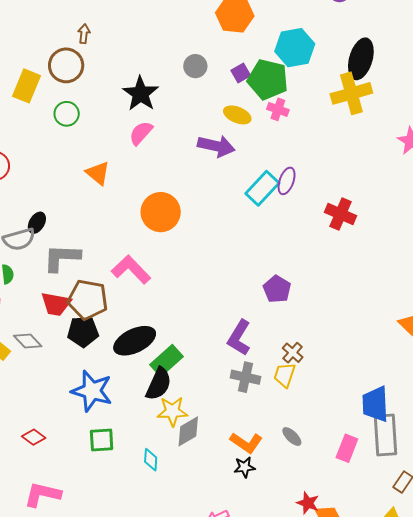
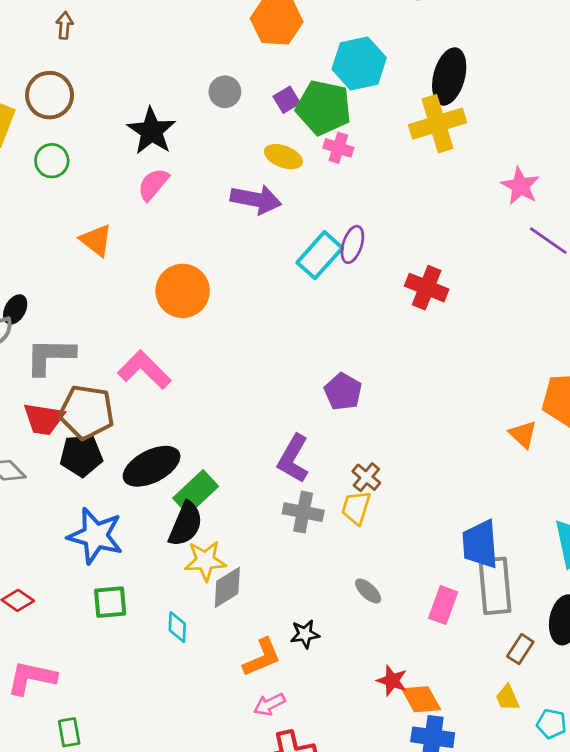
brown arrow: (84, 34) -> (64, 25), moved
orange L-shape: (246, 443) -> (262, 657), moved, turned -56

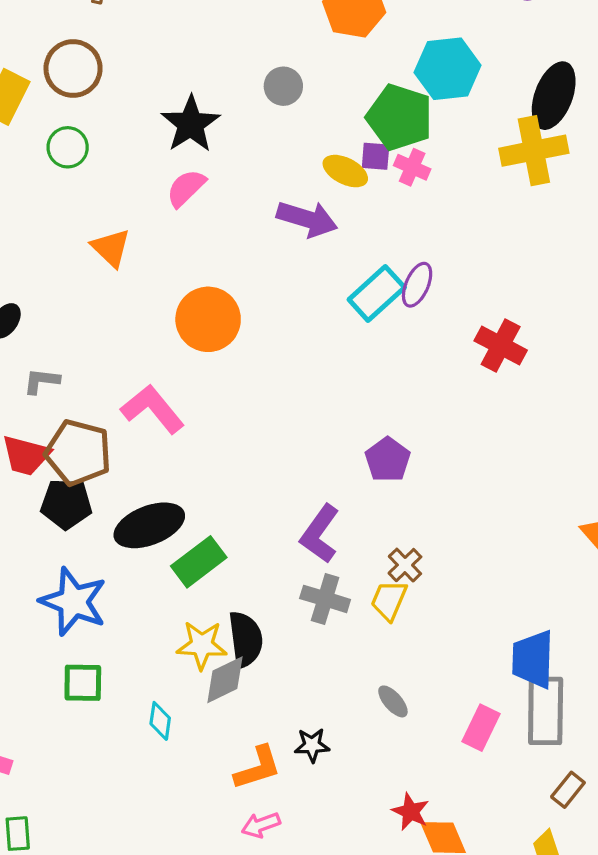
purple square: (287, 100) -> (376, 156), moved, turned 30
gray L-shape: (50, 356) -> (41, 381), size x0.6
black semicircle: (186, 524) -> (246, 639), moved, turned -36

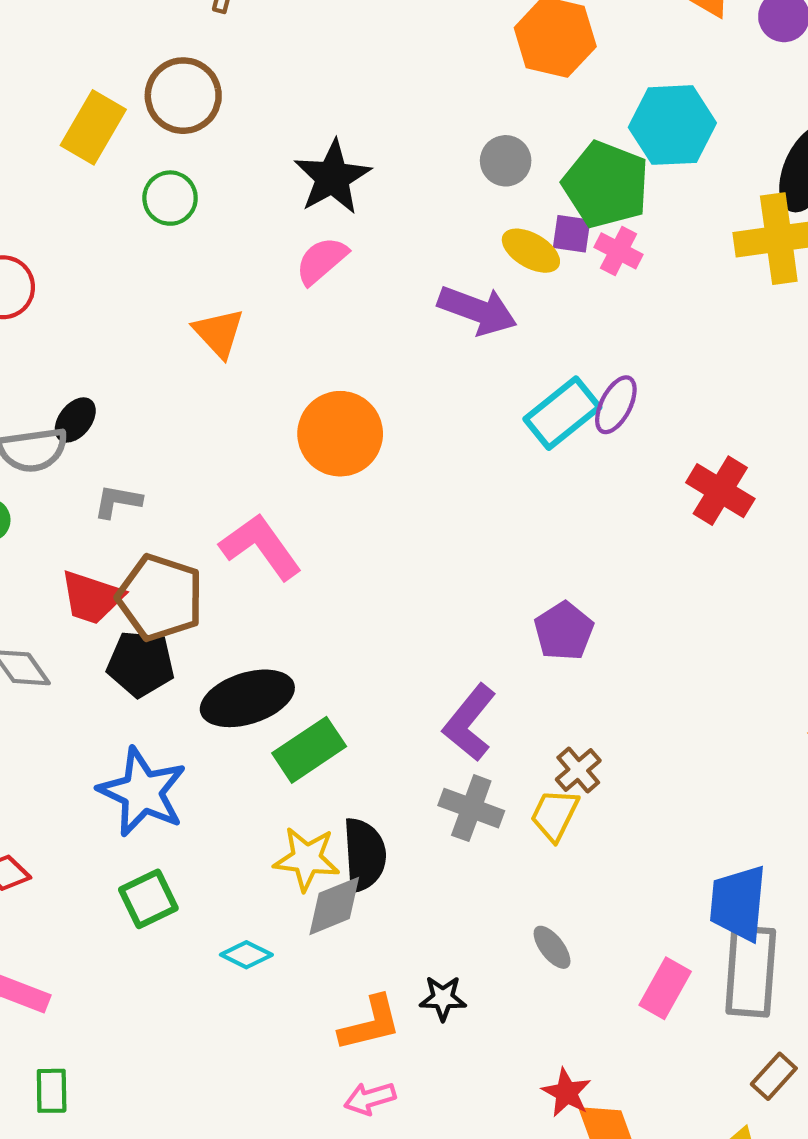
gray circle: (283, 86) -> (506, 161), moved
green square: (83, 683) -> (148, 899), turned -30
cyan diamond: (160, 721) -> (246, 955), turned -75

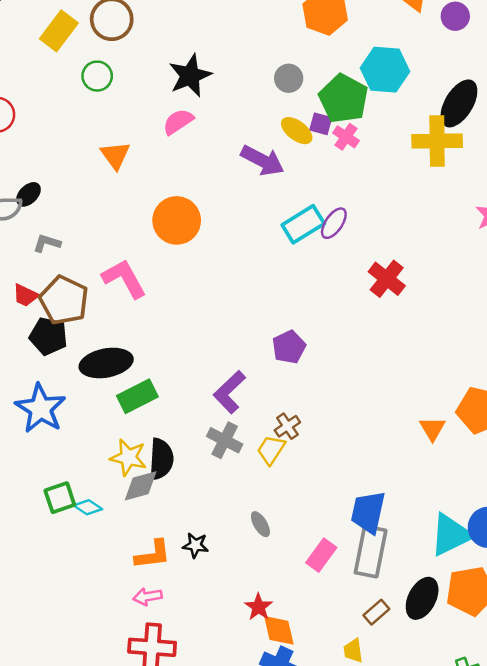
red trapezoid: (92, 597) -> (25, 295), size x0.7
green square: (148, 899) -> (60, 498), moved

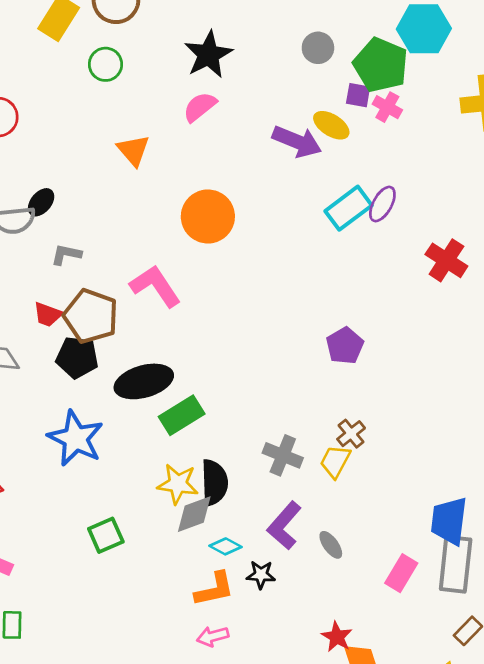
yellow ellipse: (297, 131) -> (331, 125), moved
purple L-shape: (229, 392) -> (284, 526), moved
cyan diamond: (88, 507) -> (225, 546), moved

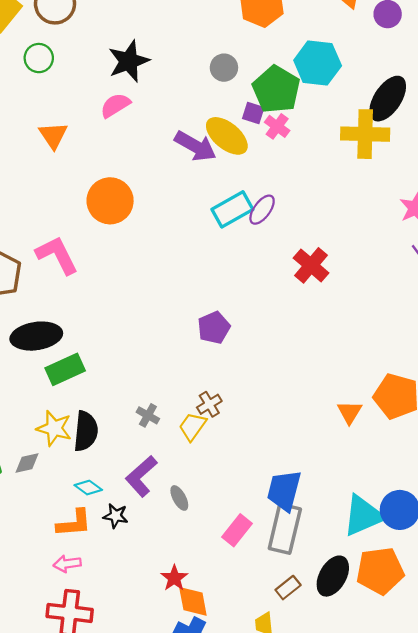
yellow ellipse: (331, 125) -> (227, 136), size x1.4
gray cross: (283, 455) -> (148, 415), size x0.7
gray diamond: (194, 514) -> (27, 463), moved, size x0.7

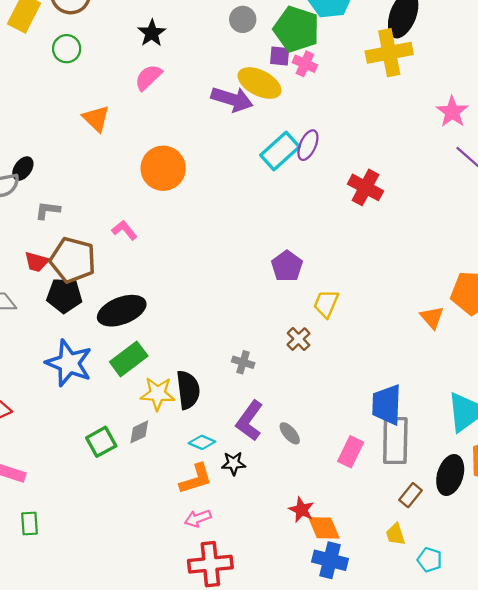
black star: (129, 61) -> (152, 33), size x0.7
pink L-shape: (57, 255) -> (124, 230), size x0.6
green rectangle: (65, 369) -> (129, 359), moved
yellow trapezoid: (192, 426) -> (326, 304), moved

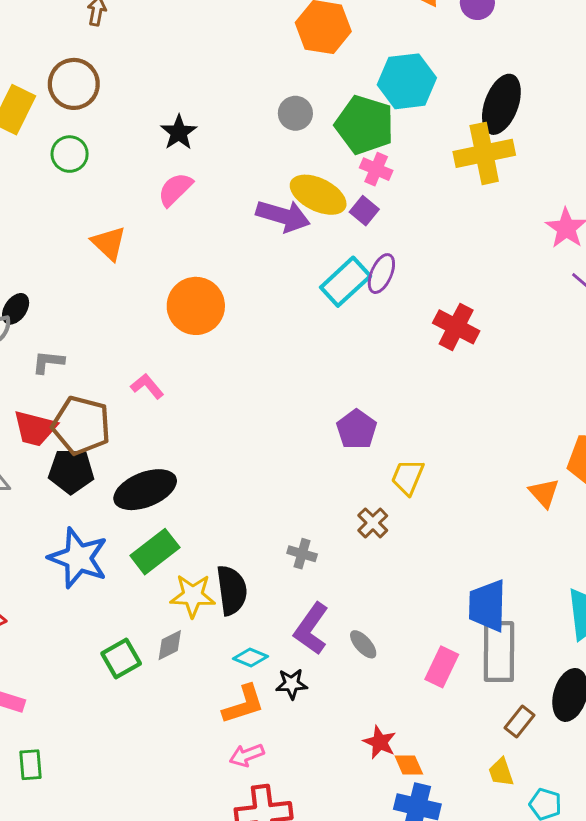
purple square: (280, 56) -> (364, 211), moved, turned 35
red trapezoid: (37, 262) -> (35, 428), size x1.4
orange diamond: (324, 528) -> (409, 765), size x0.7

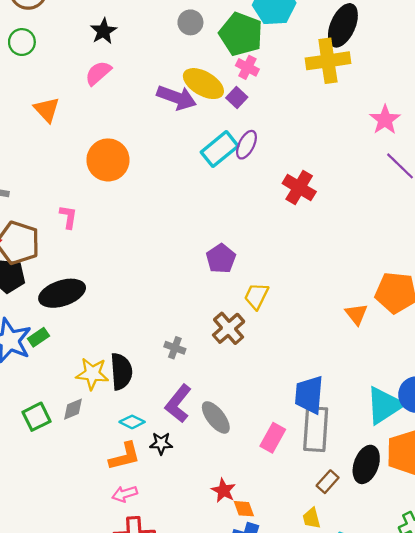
pink L-shape: (147, 386) -> (68, 217), turned 45
brown cross: (373, 523) -> (229, 328), size x1.4
green rectangle: (155, 552) -> (39, 337), moved, size x0.6
gray ellipse: (363, 644) -> (216, 417), size x1.5

